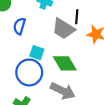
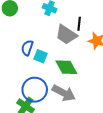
blue semicircle: (19, 26) -> (27, 48), moved
blue circle: (29, 72) -> (35, 90), moved

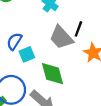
cyan square: (41, 56) -> (27, 54), turned 32

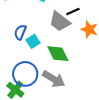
black line: (78, 29) -> (73, 11), turned 56

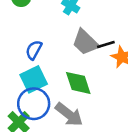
black line: (73, 11) -> (106, 45), moved
cyan square: (33, 41) -> (34, 79), moved, size x1.5

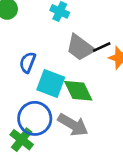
cyan square: (34, 79) -> (51, 83), moved, turned -36

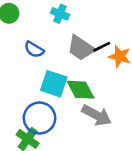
blue semicircle: (28, 62) -> (34, 50), moved, turned -78
gray arrow: (73, 125) -> (97, 115), moved

